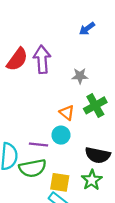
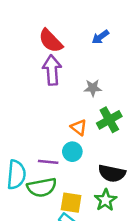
red semicircle: (17, 59) -> (51, 41), moved, turned 100

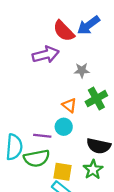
blue arrow: (100, 37) -> (89, 25), size x1.5
red semicircle: (51, 41) -> (64, 31), moved
purple arrow: (52, 70) -> (46, 55), turned 80

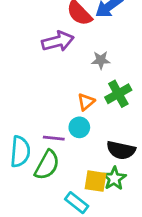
orange triangle: (69, 105) -> (86, 102), turned 42
green semicircle: (37, 158) -> (47, 165), turned -50
yellow square: (63, 172) -> (95, 181), moved

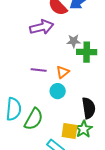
green cross: (118, 94) -> (87, 52), moved, turned 30
purple line: (54, 138) -> (39, 70), moved
black semicircle: (121, 150) -> (89, 108), turned -110

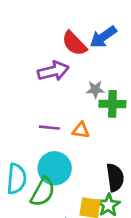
orange triangle: (63, 72) -> (81, 130), turned 48
cyan circle: (58, 91) -> (55, 168), moved, size x1.6

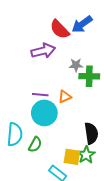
orange triangle: (81, 130) -> (65, 97), turned -32
cyan circle: (55, 168) -> (44, 113), moved
green semicircle: (43, 192) -> (35, 145), size x0.7

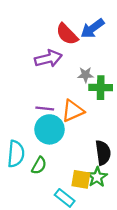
orange triangle: (65, 97) -> (73, 111), size x1.5

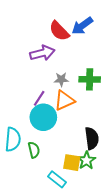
gray star: (86, 75) -> (61, 79), moved
purple line: (45, 108) -> (39, 98), turned -63
green semicircle: (39, 165) -> (34, 150), turned -42

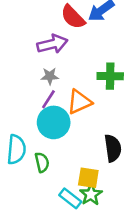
gray star: (61, 79) -> (50, 76), moved
green star: (86, 160) -> (91, 194), moved

